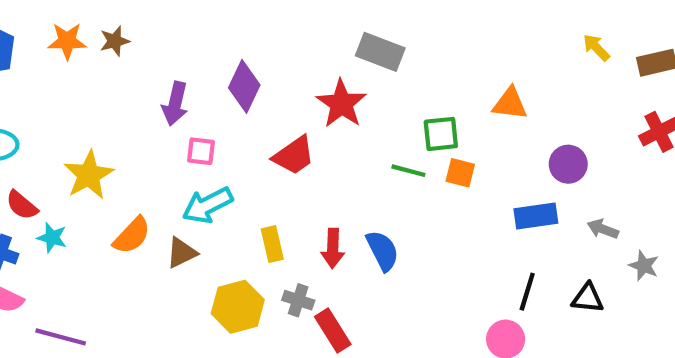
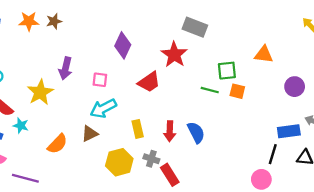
purple arrow: (175, 104) -> (65, 68), moved
blue rectangle: (536, 216) -> (289, 131), moved
orange semicircle: (132, 235) -> (57, 144), moved

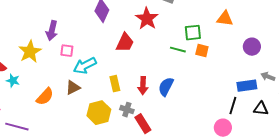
pink square: (100, 80) -> (67, 51), moved
red trapezoid: (149, 82) -> (125, 43), turned -30
blue semicircle: (196, 132) -> (166, 87), turned -126

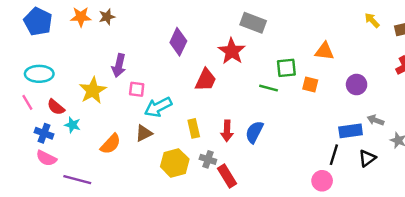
orange square: (202, 51) -> (310, 85), moved
black triangle: (261, 109) -> (367, 158), turned -42

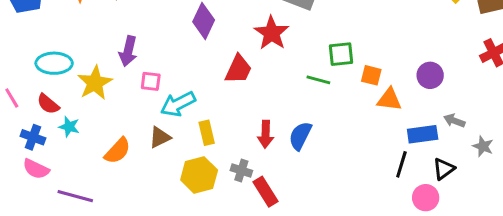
orange triangle: (324, 51) -> (389, 99), moved
cyan ellipse: (39, 74) -> (54, 63), moved
yellow rectangle: (194, 128) -> (207, 133), moved
pink circle: (322, 181) -> (426, 198), moved

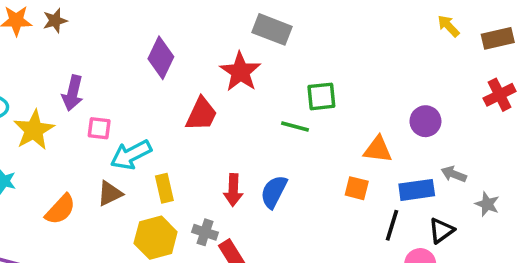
orange square: (371, 75) -> (357, 188), moved

